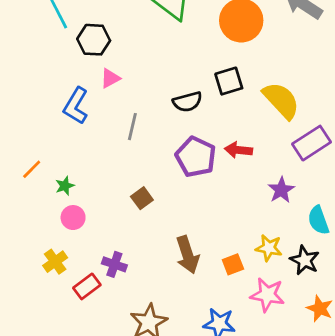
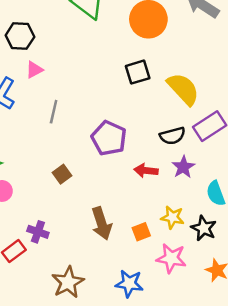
black semicircle: (187, 102) -> (172, 136), moved
red arrow: (238, 150) -> (146, 171), moved

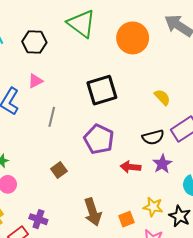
black hexagon: (20, 36) -> (34, 42), moved
black square: (138, 72) -> (102, 90), moved, size x1.4
yellow semicircle: (183, 89) -> (162, 97), size x0.6

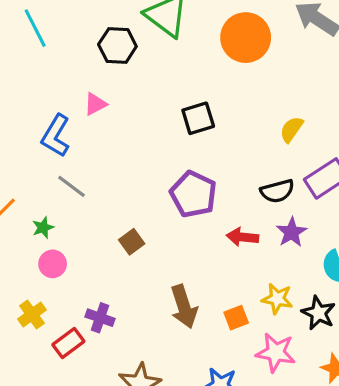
black hexagon: (34, 42) -> (117, 45), moved
black square: (102, 90) -> (198, 118), size x0.7
yellow semicircle: (162, 97) -> (292, 129), turned -102
gray line: (52, 117) -> (72, 186), moved, turned -66

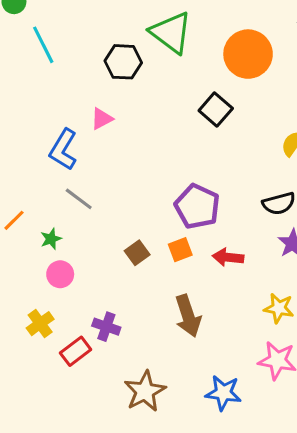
black square: (198, 118) -> (216, 109), moved, turned -32
red arrow: (242, 237) -> (228, 257), moved
orange square: (236, 318) -> (180, 250), moved

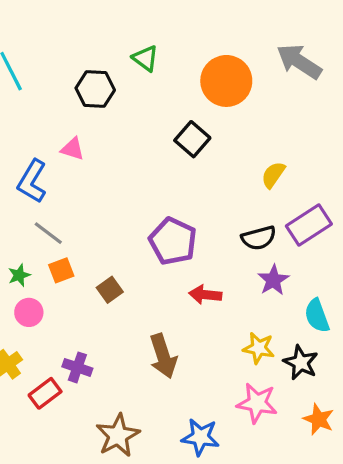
green triangle: (171, 33) -> (145, 58), size x0.6
pink triangle: (102, 119) -> (73, 149), turned 45
orange square: (180, 250) -> (61, 270), moved

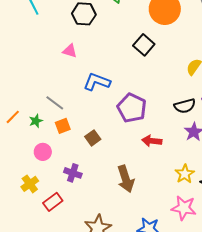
blue L-shape: (32, 181) -> (97, 82), moved, turned 80
green star: (19, 275) -> (36, 121), moved
yellow star: (259, 348) -> (185, 174), turned 30
purple cross: (77, 367) -> (73, 173), moved

